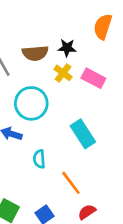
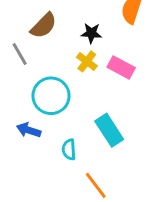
brown semicircle: (35, 53) -> (44, 26), moved, turned -40
cyan semicircle: (39, 159) -> (69, 150), moved

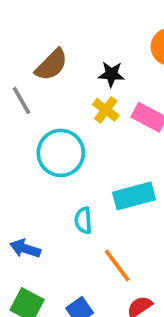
blue arrow: (29, 130) -> (25, 249), moved
cyan rectangle: (109, 130) -> (134, 196), turned -72

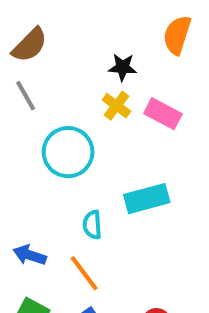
brown semicircle: (51, 65) -> (30, 45), moved
orange line: (117, 265) -> (84, 273), moved

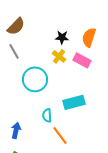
orange semicircle: (177, 35) -> (89, 37), moved
blue arrow: (30, 255) -> (16, 130), turned 84
orange line: (84, 273) -> (60, 135), moved

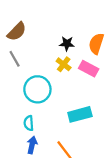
cyan semicircle: (47, 115) -> (29, 123), moved
blue arrow: (16, 130) -> (32, 145), moved

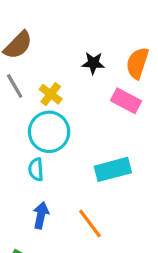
yellow cross: (64, 64) -> (51, 94), moved
cyan semicircle: (29, 123) -> (36, 169), moved

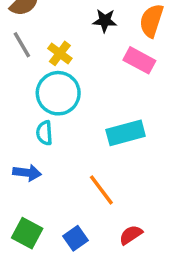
blue arrow: (41, 215) -> (27, 173), moved, turned 85

